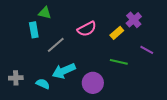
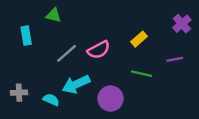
purple cross: (134, 20) -> (182, 24), moved
pink semicircle: (87, 29) -> (99, 50), moved
cyan rectangle: (34, 30) -> (26, 36), moved
purple line: (147, 50) -> (175, 59), turned -40

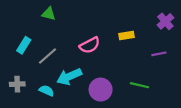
cyan rectangle: (26, 36) -> (24, 45), moved, turned 42
yellow rectangle: (139, 39) -> (127, 35), turned 32
gray line: (67, 53) -> (48, 56), moved
green line: (141, 74) -> (139, 85), moved

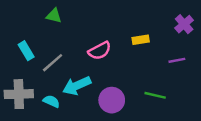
cyan rectangle: (24, 45) -> (26, 51), turned -63
gray cross: (17, 84) -> (19, 94), size x1.6

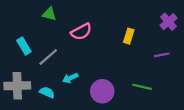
yellow rectangle: (141, 40) -> (129, 36), turned -64
pink semicircle: (100, 51) -> (81, 32), moved
cyan arrow: (77, 86) -> (70, 78), size x0.6

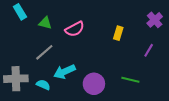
green triangle: (49, 14) -> (45, 23), moved
cyan rectangle: (24, 46) -> (20, 12), moved
purple line: (162, 55) -> (149, 50), turned -48
cyan arrow: (70, 78) -> (65, 72), size x1.5

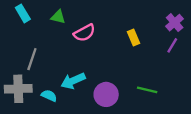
green triangle: (45, 23) -> (58, 17), moved
yellow rectangle: (118, 33) -> (133, 37), turned -40
purple line: (149, 50) -> (172, 45), moved
gray line: (44, 52) -> (32, 59), moved, turned -30

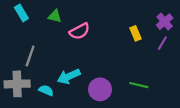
yellow rectangle: (133, 37) -> (136, 33), moved

